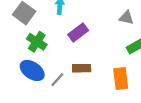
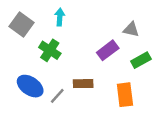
purple rectangle: (78, 33) -> (108, 50), moved
green cross: (37, 42) -> (50, 50), moved

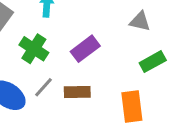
purple rectangle: (108, 50) -> (85, 49), moved
gray line: (57, 96) -> (44, 87), moved

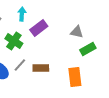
gray triangle: (140, 21) -> (77, 32), moved
purple rectangle: (85, 49) -> (39, 28), moved

